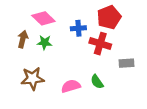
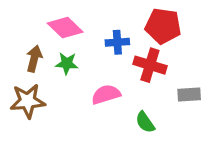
red pentagon: (109, 17) -> (163, 26), turned 30
brown star: (33, 78) -> (28, 101), moved
pink semicircle: (71, 86) -> (106, 94), moved

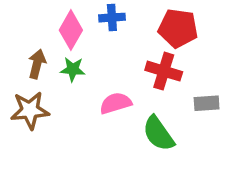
pink diamond: (65, 28) -> (71, 30), turned 76
blue cross: (117, 42) -> (112, 18), moved
green semicircle: (145, 122) -> (158, 134), size x1.5

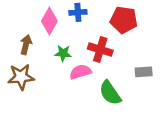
green star: (73, 69) -> (63, 53), moved
red cross: (164, 71) -> (100, 50), moved

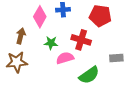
green semicircle: (110, 93) -> (89, 75), turned -90

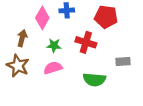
pink semicircle: (65, 58) -> (53, 68), moved
brown star: (17, 62) -> (18, 66), turned 30
green semicircle: (89, 75) -> (94, 80), turned 40

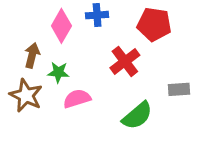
red cross: (86, 42) -> (125, 61), turned 36
green star: (54, 46) -> (58, 72), moved
green semicircle: (94, 80) -> (137, 116), turned -45

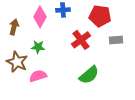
brown arrow: (32, 55) -> (14, 27), moved
gray rectangle: (179, 89) -> (116, 40), moved
pink semicircle: (77, 99) -> (38, 76), moved

